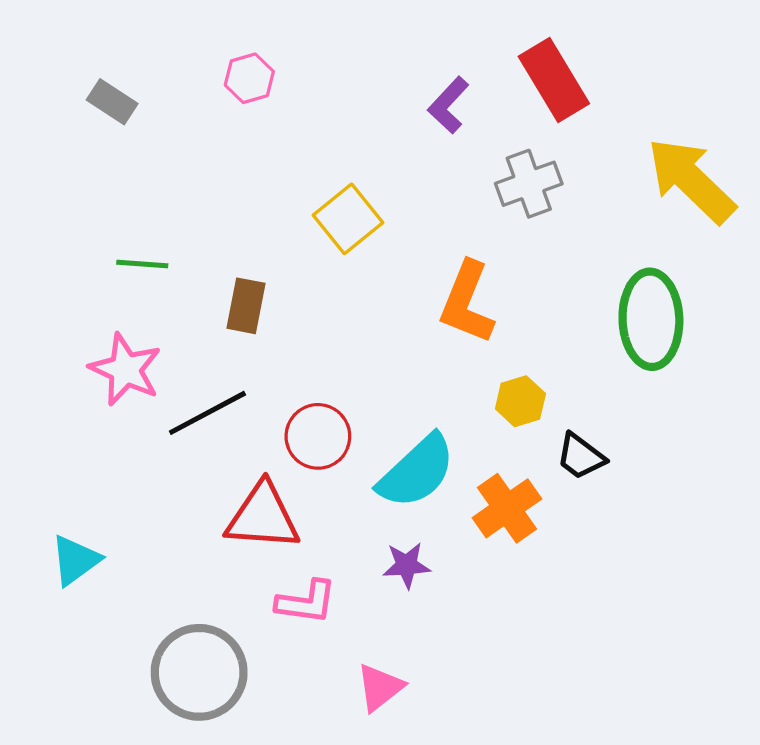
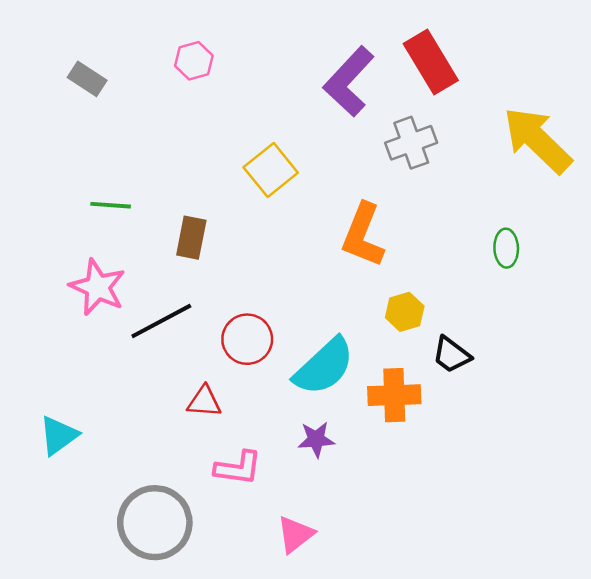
purple L-shape: (448, 105) -> (349, 82), size x1.6
green ellipse: (651, 319) -> (506, 248), size x0.5
orange cross: (507, 508) -> (394, 395), turned 33
red triangle: (263, 517) -> (204, 402), size x0.6

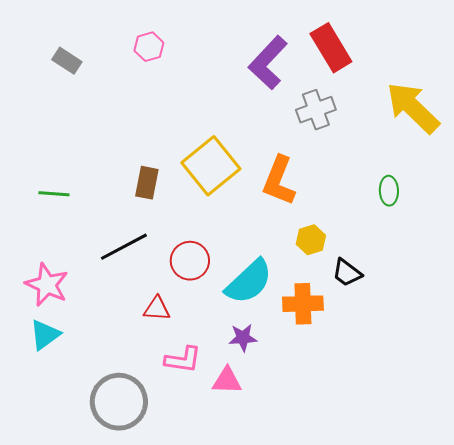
yellow square: (271, 170) -> (211, 166), moved, size x1.4
green line: (111, 205) -> (54, 194), moved
pink star: (98, 287) -> (47, 285), moved
pink triangle: (295, 534) -> (227, 381), moved, turned 40

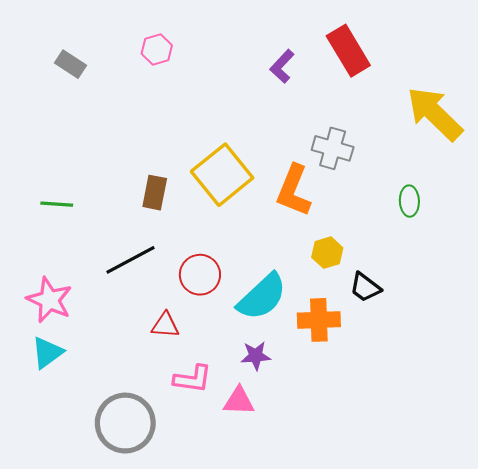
purple L-shape: (268, 63) -> (282, 66), size x0.6
gray cross: (316, 110) -> (333, 148), moved, turned 36

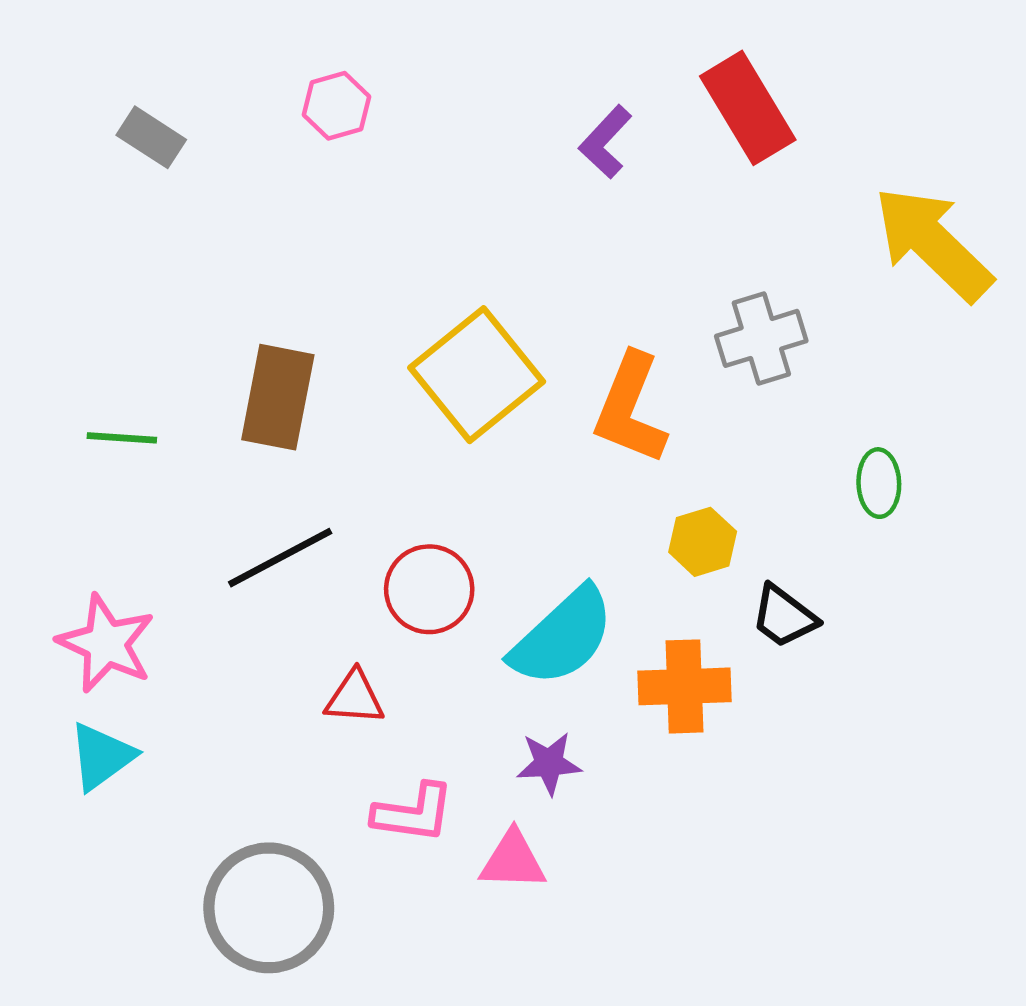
gray cross: (333, 148) -> (761, 338), moved, turned -33
brown rectangle: (155, 193) -> (278, 397), moved, size x1.4
green ellipse: (409, 201) -> (879, 483), moved

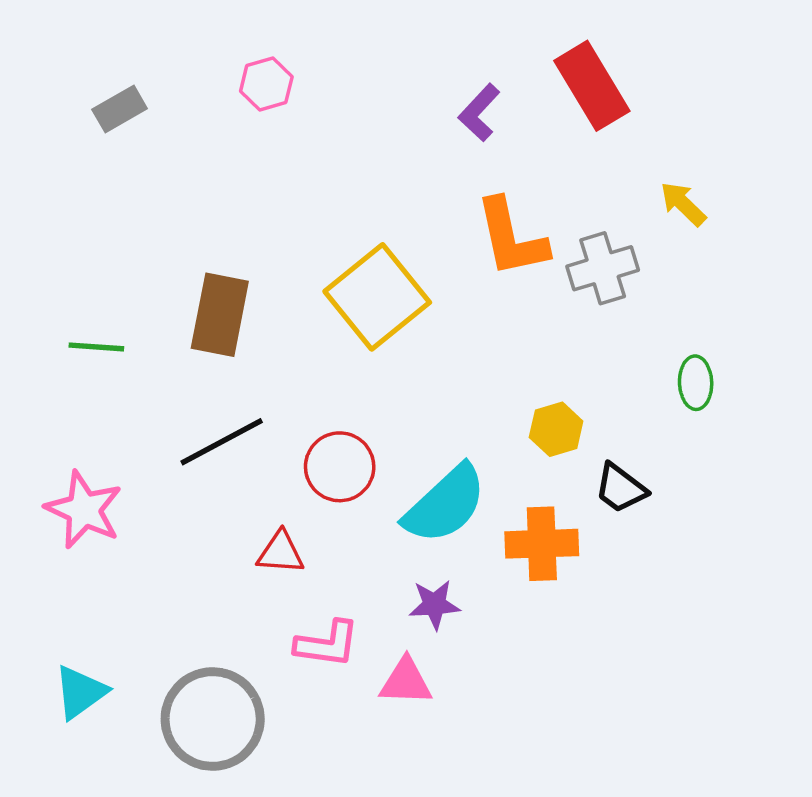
gray rectangle: (151, 137) -> (120, 109), turned -63
yellow arrow: (933, 244) -> (683, 204), moved, size x0.5
orange L-shape: (630, 409) -> (511, 238), moved, turned -34
cyan triangle: (102, 756) -> (80, 692), moved

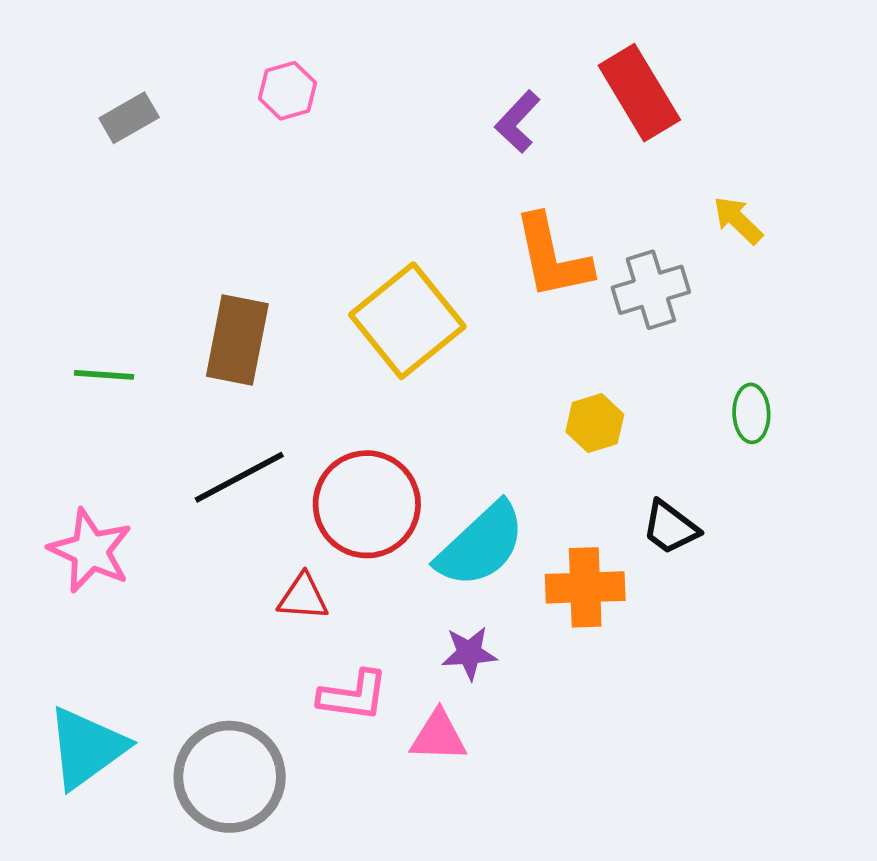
yellow hexagon: (556, 429) -> (595, 423), moved
red circle: (340, 467) -> (367, 504), size x1.4
cyan triangle: (80, 692) -> (87, 748), size x1.4

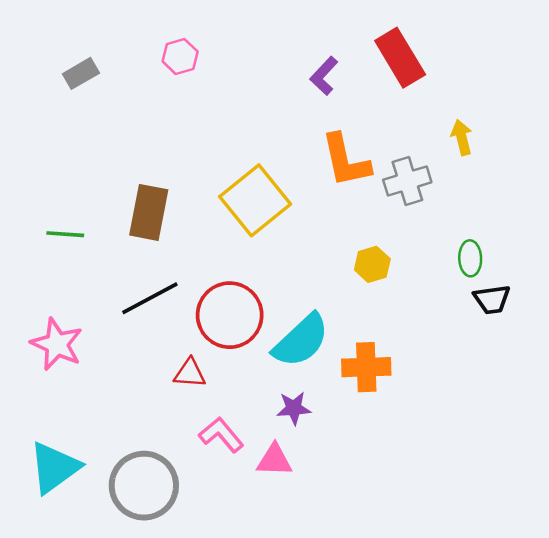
yellow arrow: (738, 220) -> (462, 137), turned 32
black trapezoid: (670, 527) -> (492, 299), moved, turned -45
pink L-shape: (353, 696) -> (221, 435), turned -138

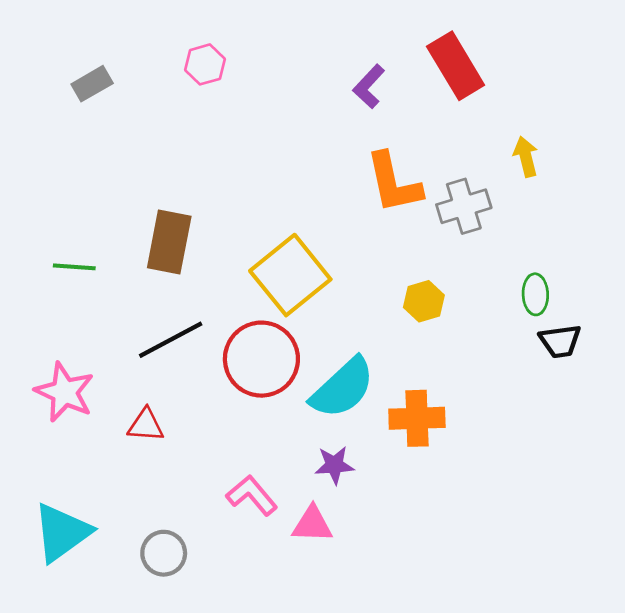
yellow square: (255, 200) -> (290, 275), moved
red triangle: (190, 373) -> (146, 425), moved
gray circle: (144, 486) -> (164, 553), size x0.6

